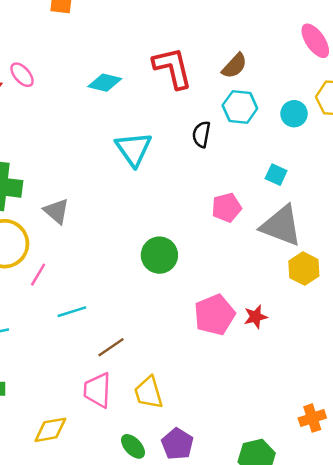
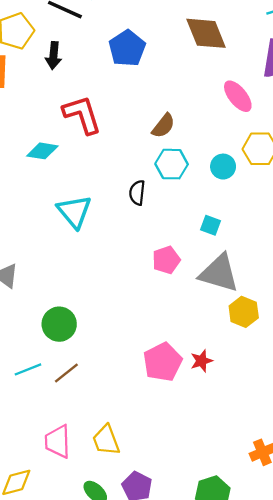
red L-shape: (173, 68) -> (82, 115), moved
green circle: (159, 255) -> (59, 324), moved
brown line: (111, 347) -> (66, 373), moved

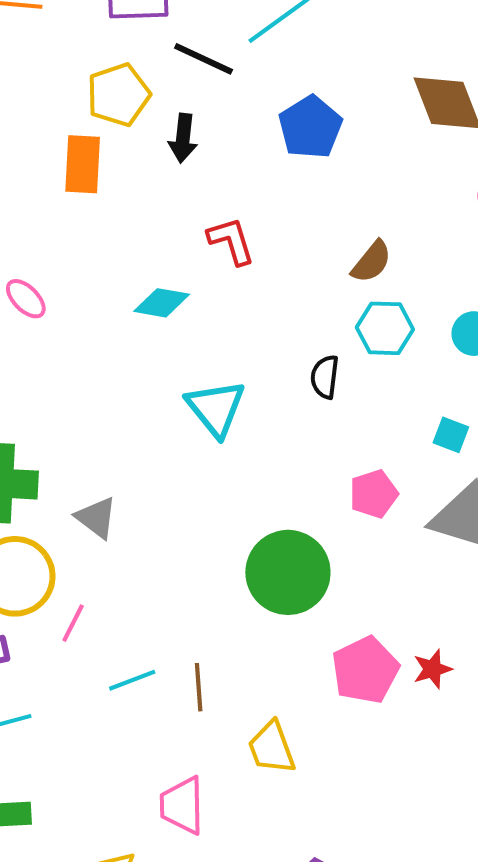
red L-shape: (82, 115) -> (231, 241), size x0.7
green circle: (59, 324) -> (288, 572), moved, size x1.4
brown line: (66, 373) -> (199, 687), turned -56
yellow trapezoid: (106, 440) -> (272, 748), moved

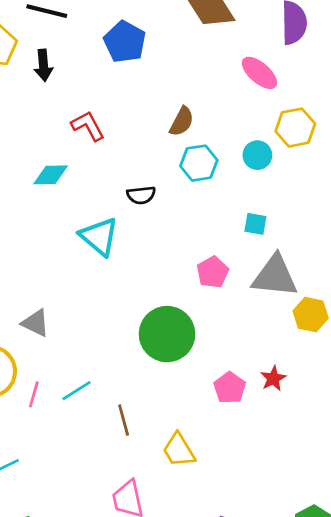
black semicircle: (325, 377) -> (141, 195), moved, turned -92
pink pentagon: (365, 670) -> (230, 388), size x0.7
cyan line: (132, 680) -> (77, 391), moved

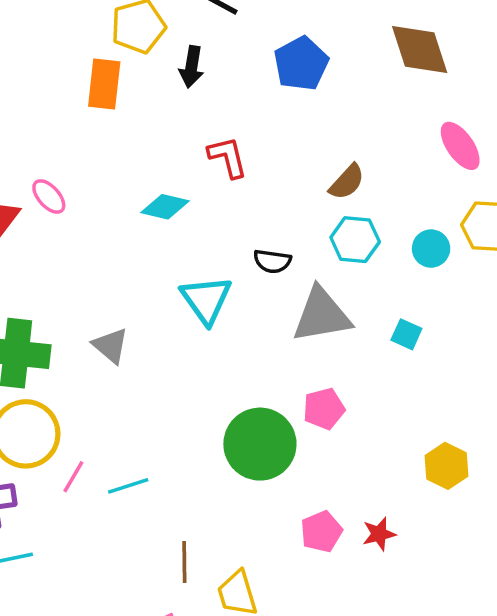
pink pentagon: (213, 272) -> (324, 409), moved
gray triangle: (275, 276) -> (322, 315), moved, turned -30
gray triangle: (36, 323) -> (111, 346), moved
brown line: (124, 420) -> (184, 562), moved

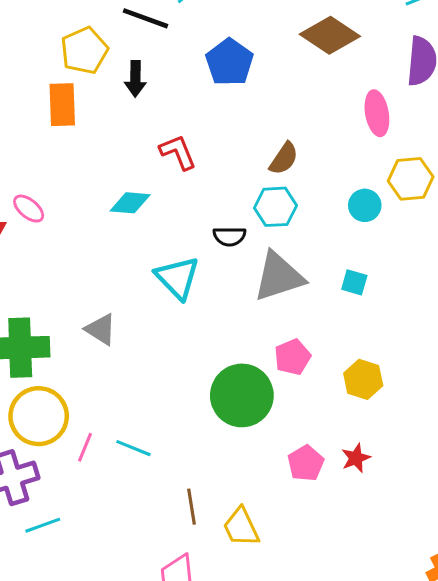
brown diamond: (420, 50) -> (330, 35), turned -30
pink ellipse: (460, 146) -> (377, 113), turned 33
cyan hexagon: (355, 240) -> (275, 207), moved
yellow hexagon: (447, 466) -> (363, 379), moved
cyan line: (128, 486) -> (133, 448), turned 48

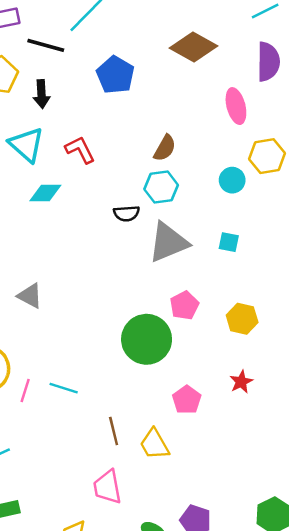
cyan triangle: (177, 278) -> (27, 145), moved
pink pentagon: (306, 463) -> (187, 400), moved

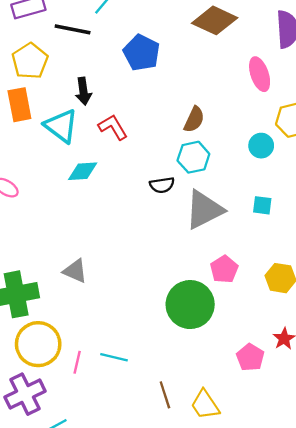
black arrow: (42, 94) -> (83, 91), moved
pink pentagon: (187, 400) -> (250, 357), moved

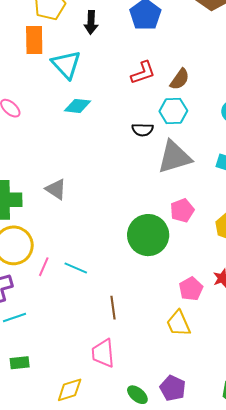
black arrow: (83, 91) -> (91, 22), moved
red L-shape: (113, 127) -> (143, 73), moved, turned 92
yellow trapezoid: (205, 405) -> (178, 323), moved

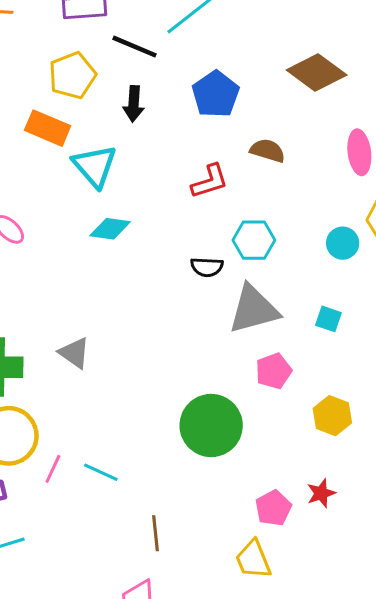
orange rectangle: (34, 40) -> (48, 128), turned -68
brown semicircle: (180, 79) -> (268, 151), moved, turned -110
pink pentagon: (182, 210) -> (274, 371), moved

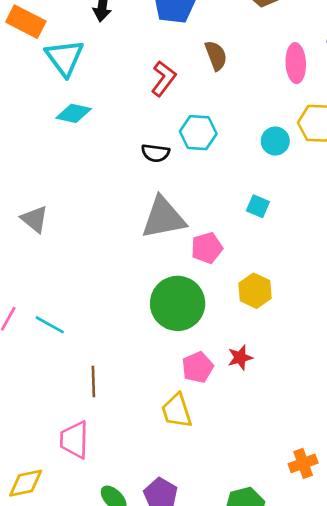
brown semicircle: (268, 151) -> (216, 56), turned 48
red L-shape: (210, 181) -> (164, 79), turned -40
gray triangle: (254, 309) -> (163, 218), moved
green circle: (211, 426) -> (178, 303), moved

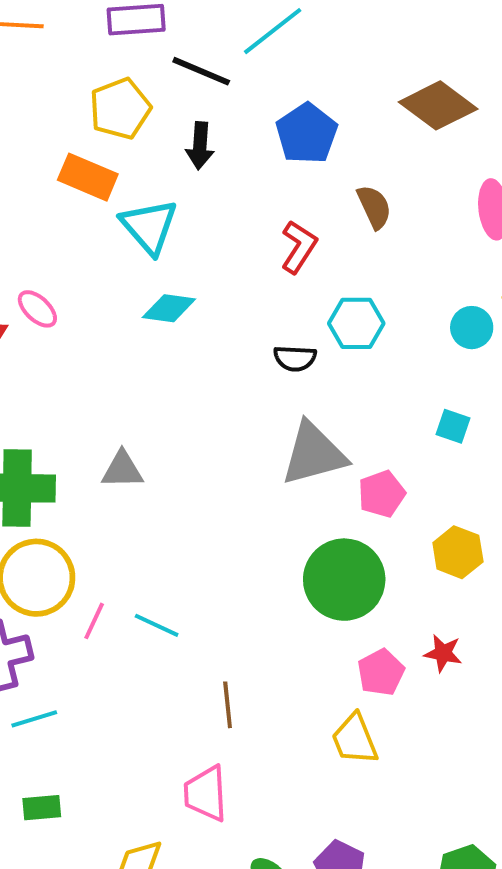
gray triangle: (35, 219) -> (122, 470), turned -36
red star: (240, 358) -> (443, 653), turned 30

